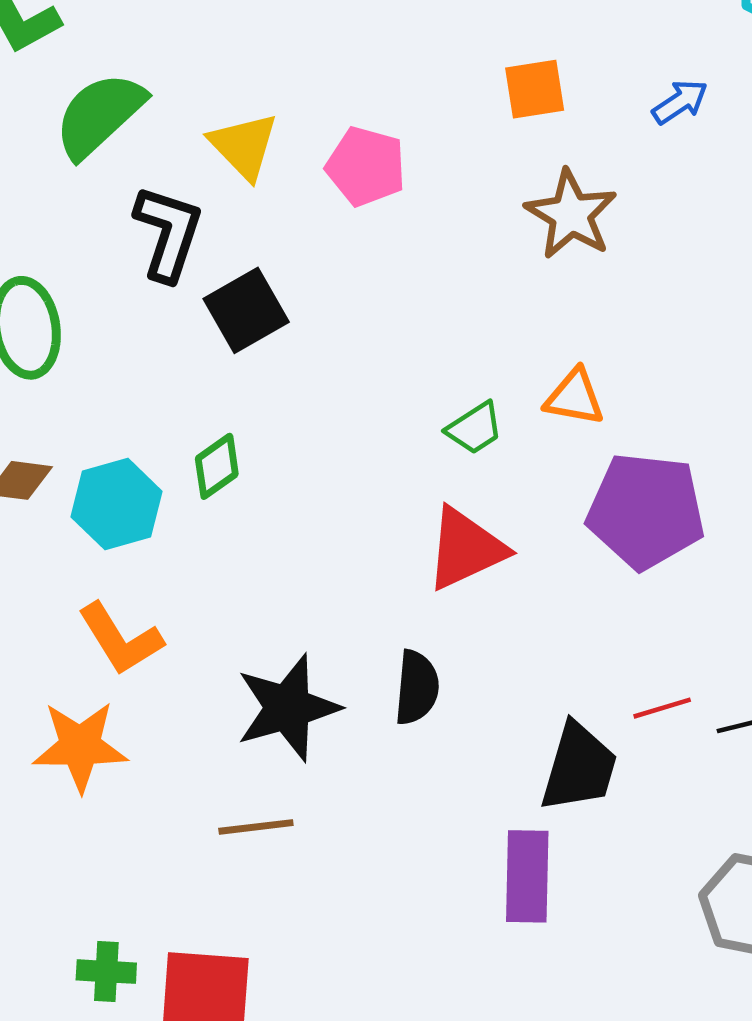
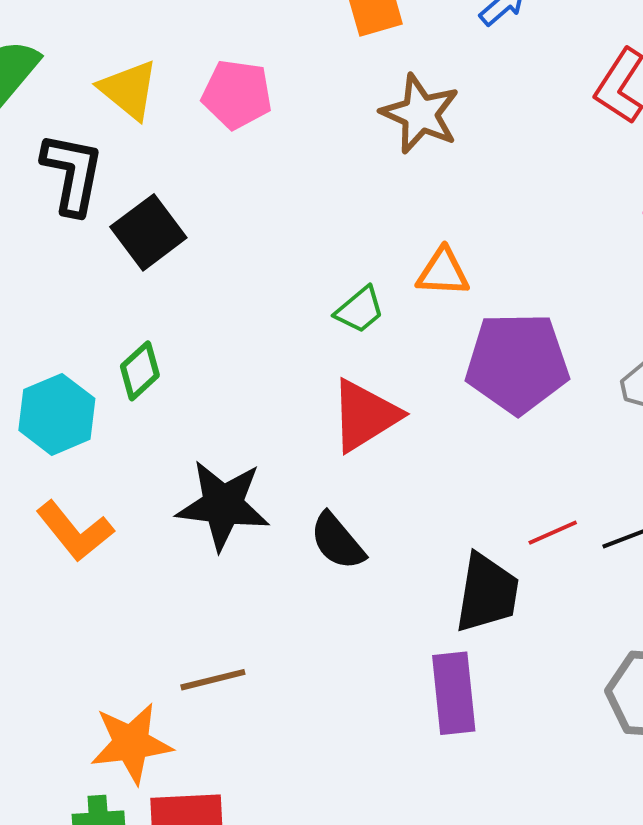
black semicircle: (417, 688) -> (337, 541), turned 142
black star: (288, 708) -> (223, 505), moved, turned 30
orange star: (80, 746) -> (131, 743), moved

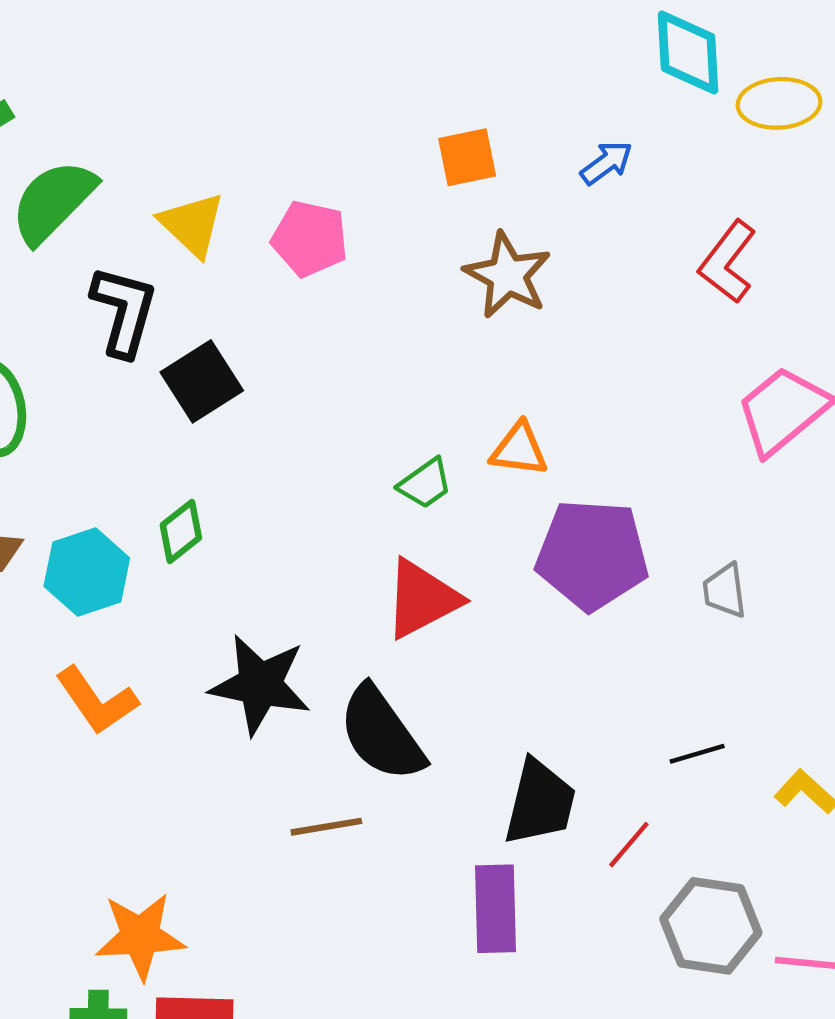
red line: (553, 533) -> (629, 845), moved, turned -30
black semicircle: (337, 541) -> (382, 734), size x1.5
brown line: (213, 680) -> (326, 827), moved

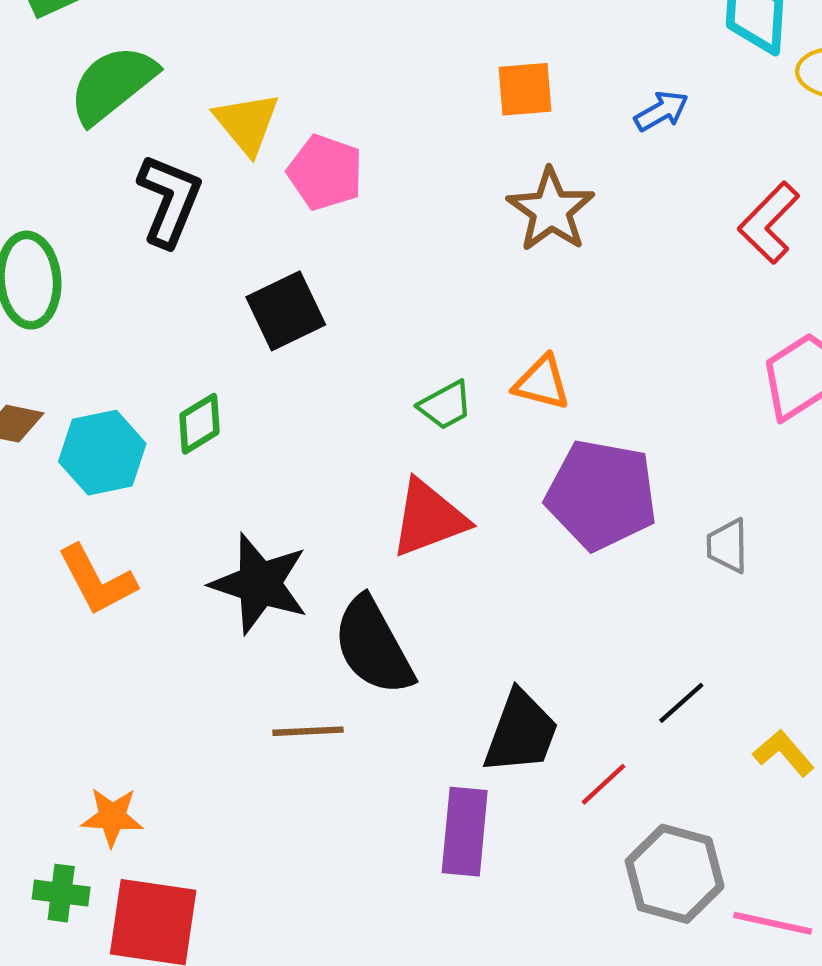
pink pentagon: (310, 239) -> (325, 172), moved
black square: (202, 381) -> (286, 311), moved
black line: (697, 754) -> (681, 703), turned -32
orange star: (140, 936) -> (112, 817), size x0.7

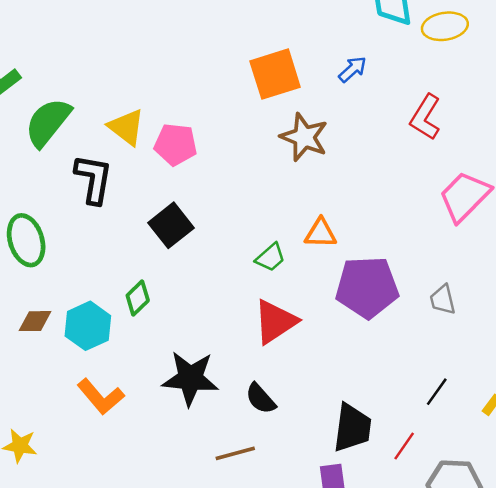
orange square: (525, 89) -> (275, 74), size x1.5
black semicircle: (373, 646) -> (261, 399), size x0.6

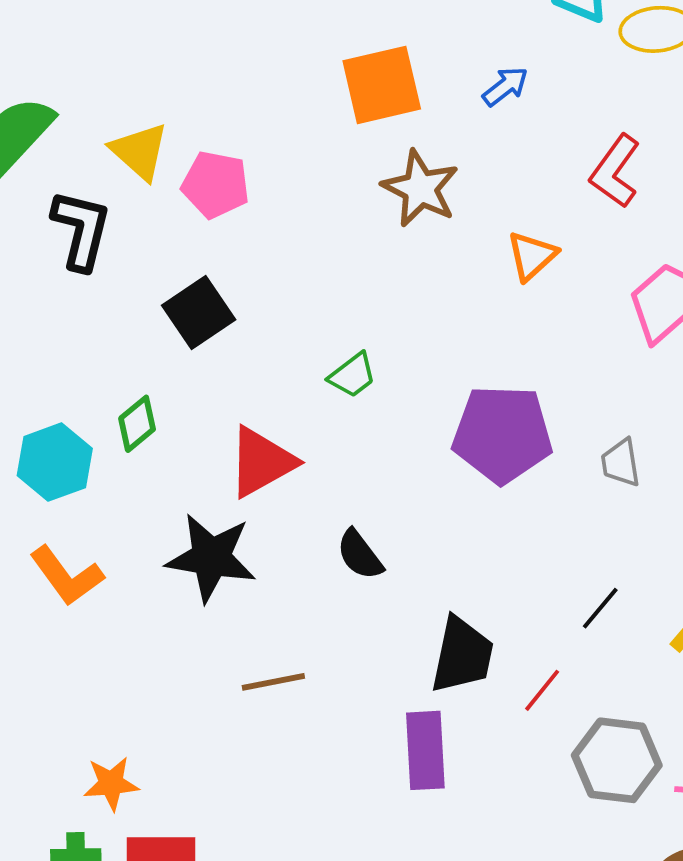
orange triangle: (321, 233) -> (532, 256), moved, turned -48
red triangle: (275, 322) -> (261, 462), moved
black semicircle: (261, 399) -> (360, 555), moved

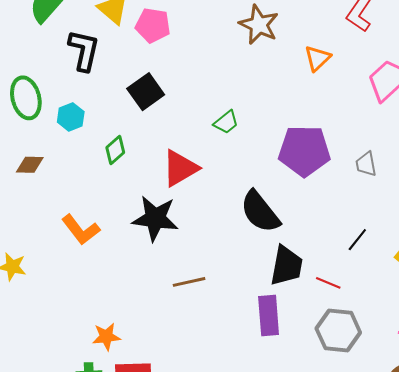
cyan hexagon: (55, 462) -> (71, 117), moved, size x0.7
black semicircle: (360, 555) -> (260, 212), moved, size x1.6
red line: (542, 690) -> (328, 283), turned 75
gray hexagon: (617, 760) -> (338, 330), moved

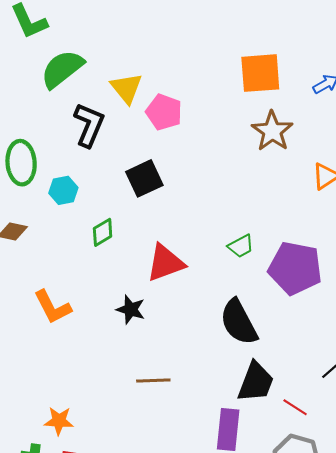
green trapezoid: (226, 122) -> (241, 246), moved
black star: (155, 218) -> (131, 309), size x0.6

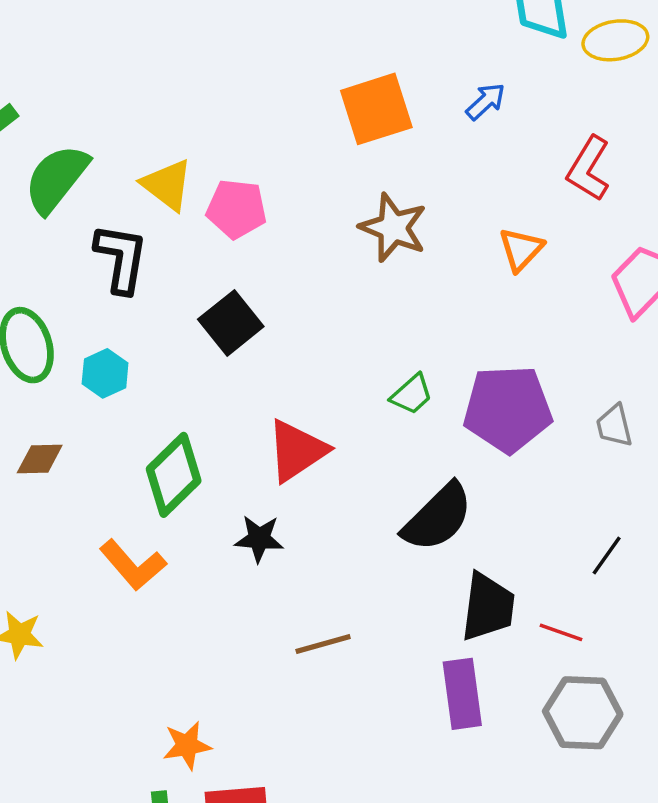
brown star: (272, 131) -> (393, 228), moved
green diamond: (103, 232) -> (174, 475), moved, size x1.6
black semicircle: (239, 322) -> (438, 517), turned -93

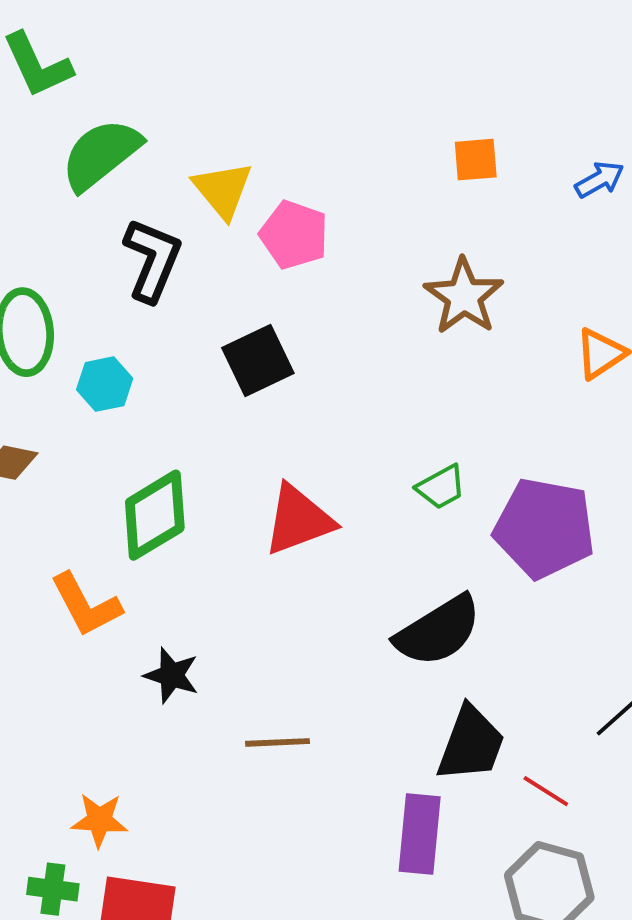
orange square: (376, 109) -> (476, 160), size x0.6
black star: (259, 539) -> (172, 675), moved

